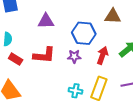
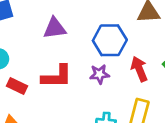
red arrow: (102, 55) -> (139, 69), turned -36

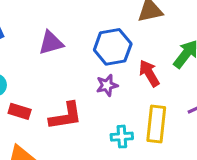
red L-shape: (57, 76) -> (66, 116), moved

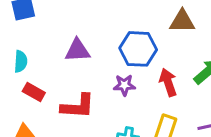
purple triangle: (51, 43) -> (77, 50), moved

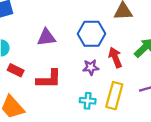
purple star: (124, 85) -> (91, 67), moved

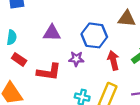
purple star: (91, 67) -> (76, 59), moved

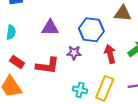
red rectangle: (19, 59) -> (17, 62), moved

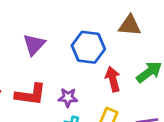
purple triangle: (50, 28) -> (34, 44), turned -48
purple star: (74, 53) -> (68, 97), moved

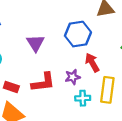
red arrow: (113, 79) -> (92, 63), moved

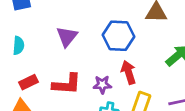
red rectangle: (11, 87) -> (29, 82), turned -56

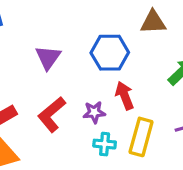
red L-shape: (67, 84) -> (52, 114), turned 140

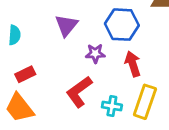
purple star: (94, 112) -> (95, 53), moved
red L-shape: (52, 114) -> (79, 92), moved

